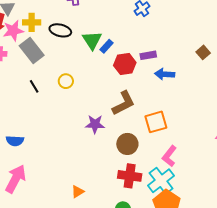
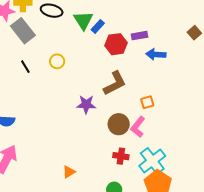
orange square: (156, 122) -> (147, 102), size x0.6
pink L-shape: (169, 156) -> (138, 127), moved
red cross: (130, 176) -> (121, 156), size x0.7

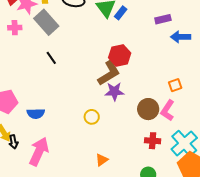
red hexagon: (116, 44) -> (120, 55), moved
yellow circle: (57, 61) -> (92, 117), moved
brown L-shape: (115, 83) -> (109, 73), moved

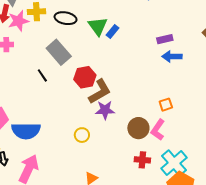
purple rectangle: (163, 19) -> (165, 39), moved
gray rectangle: (46, 22) -> (59, 52), moved
red hexagon: (120, 55) -> (85, 77), moved
blue semicircle: (36, 114) -> (26, 131), size x1.6

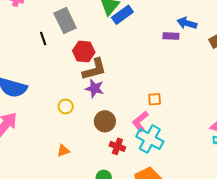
blue rectangle: (113, 32) -> (122, 15), size x1.5
blue arrow: (172, 56) -> (187, 23), moved
brown circle: (138, 128) -> (105, 121), moved
cyan cross: (174, 163) -> (150, 139), moved, turned -36

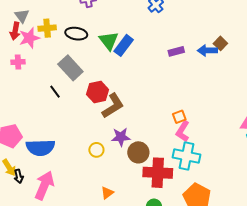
blue arrow: (187, 23) -> (207, 51), moved
purple star: (95, 88) -> (121, 137), moved
pink L-shape: (140, 121) -> (183, 131), moved
red cross: (117, 146) -> (158, 173), size x1.8

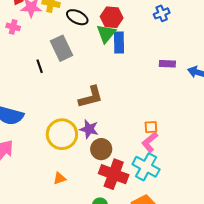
blue rectangle: (124, 45) -> (119, 43), turned -55
red hexagon: (98, 92) -> (112, 17), moved
yellow circle: (96, 150) -> (62, 134), size x2.0

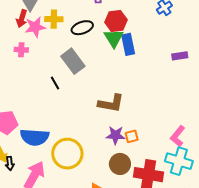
black ellipse: (77, 17) -> (82, 28), turned -35
brown L-shape: (91, 97) -> (111, 103), turned 36
orange square: (151, 127) -> (132, 136), moved
yellow circle: (62, 134) -> (67, 154), moved
brown circle: (101, 149) -> (120, 164), moved

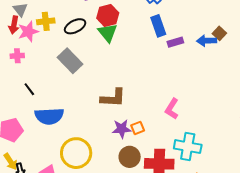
blue rectangle: (128, 44) -> (158, 26), moved
black line: (55, 83) -> (29, 89), moved
pink L-shape: (178, 136) -> (172, 109), moved
blue semicircle: (35, 137) -> (49, 116), moved

